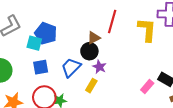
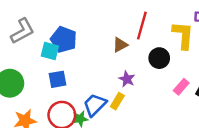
black circle: (89, 51) -> (159, 58), moved
blue trapezoid: (71, 67) -> (95, 105), moved
pink rectangle: (147, 86) -> (181, 87), moved

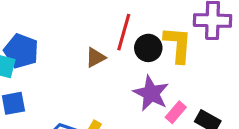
black circle: (159, 58) -> (148, 48), moved
purple star: (127, 79) -> (151, 93), moved, size x1.6

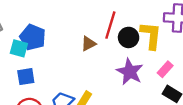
pink rectangle: (176, 112) -> (165, 69), moved

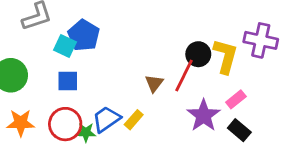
red line: (110, 25) -> (184, 75), moved
brown triangle: (89, 44) -> (154, 83), moved, turned -35
purple star: (130, 72) -> (204, 116), moved

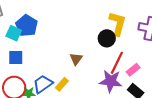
yellow L-shape: (226, 56) -> (118, 24), moved
red line: (184, 75) -> (117, 63), moved
purple star: (204, 116) -> (111, 81), turned -30

